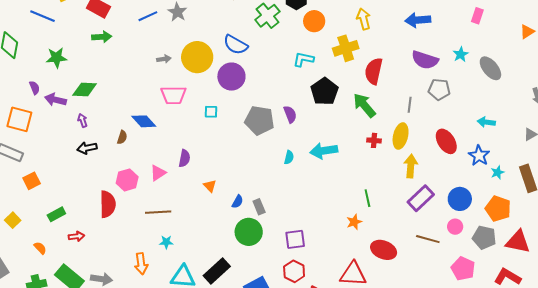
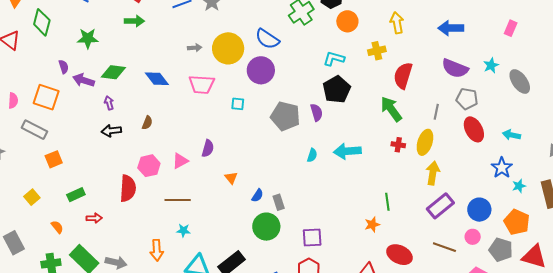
yellow cross: (346, 48) -> (377, 51), size x0.7
black pentagon: (324, 91) -> (337, 89), moved
blue diamond: (144, 121) -> (157, 79), moved
red ellipse: (446, 141) -> (474, 129), moved

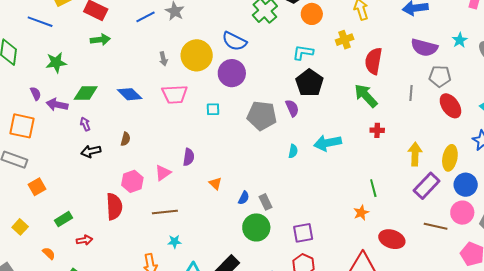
gray arrow: (195, 48) -> (163, 59), turned 88
yellow ellipse: (425, 142) -> (450, 158), moved
pink circle: (473, 237) -> (462, 213), size x1.5

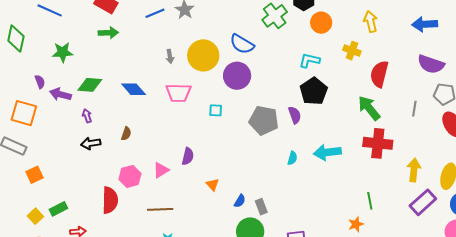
yellow cross: (345, 40) -> (352, 51), turned 36
red cross: (377, 130) -> (378, 143), size x2.0
yellow square: (20, 227) -> (35, 216), moved

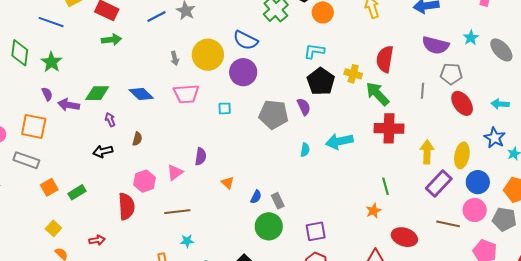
yellow cross: (352, 51) -> (353, 74), moved
green star: (63, 52) -> (51, 62), moved, turned -30
purple arrow: (87, 116) -> (110, 120), moved
green rectangle: (58, 209) -> (77, 192), moved

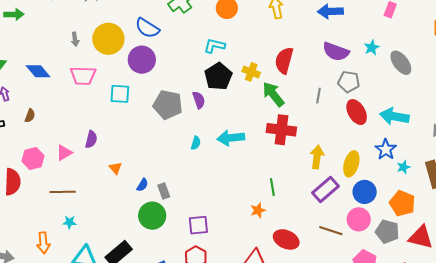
cyan arrow: (500, 104) -> (394, 116), size x1.6
cyan square: (225, 108) -> (120, 94), size x1.5

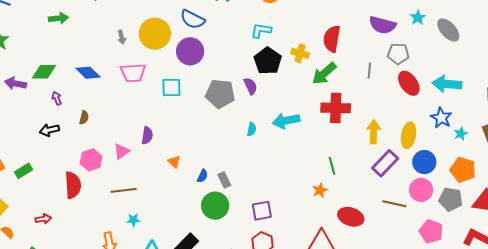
green arrow: (273, 94) -> (324, 73), turned -88

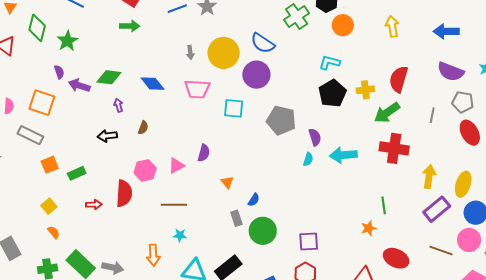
yellow cross: (300, 53) -> (365, 90), turned -30
purple semicircle: (251, 86) -> (315, 137), moved
gray rectangle: (224, 180) -> (236, 218), moved
red arrow: (43, 219) -> (94, 205), moved

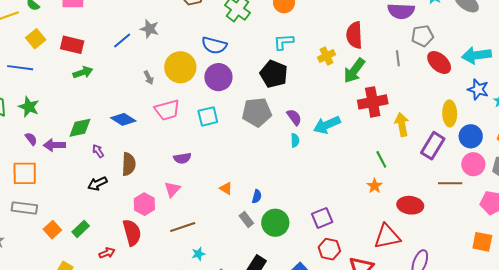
black pentagon: (332, 93) -> (274, 74), moved
brown semicircle: (143, 128) -> (129, 164), size x1.6
purple semicircle: (204, 153) -> (182, 158), moved, turned 84
yellow arrow: (429, 176) -> (402, 124), moved

